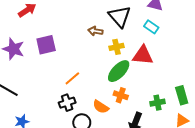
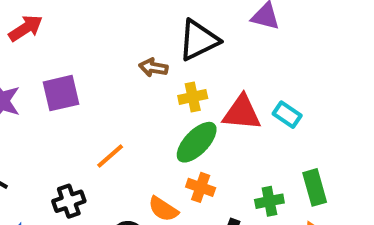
black triangle: (120, 16) -> (199, 40), turned 45
cyan rectangle: (151, 27) -> (287, 115), moved
black cross: (67, 103) -> (69, 201), moved

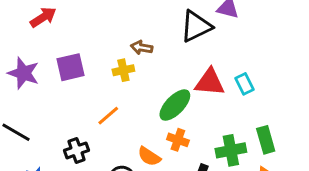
black triangle: (199, 40) -> (196, 26), moved
yellow cross: (193, 97) -> (123, 70), moved
cyan rectangle: (287, 115) -> (245, 84), turned 30
green cross: (269, 201) -> (231, 150), size x1.4

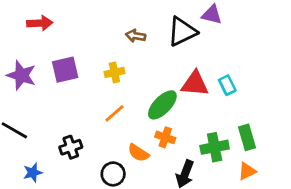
red arrow: (43, 17) -> (40, 23), turned 30
brown arrow: (142, 47) -> (136, 36), moved
orange line: (108, 116) -> (114, 113), moved

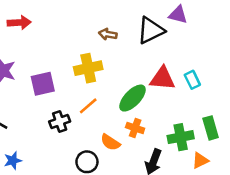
purple square: (65, 70) -> (43, 84), moved
yellow cross: (114, 72) -> (88, 68), size x1.5
black cross: (71, 147) -> (60, 121), moved
orange triangle: (247, 171) -> (200, 161), moved

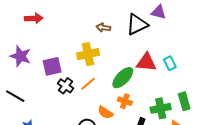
black cross: (60, 121) -> (65, 86), moved, turned -35

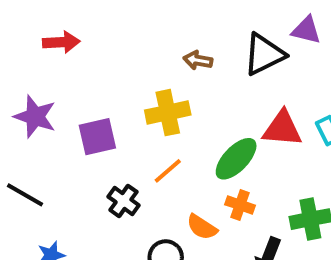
black cross: (65, 86) -> (123, 201), moved

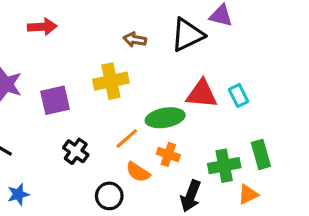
red arrow: (61, 42) -> (42, 27), moved
green ellipse: (236, 159) -> (165, 118), turned 36
orange line: (168, 171) -> (127, 139), moved

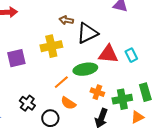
black triangle: (187, 35) -> (87, 33), moved
black cross: (76, 151) -> (27, 103), moved
orange cross: (168, 154) -> (97, 92), moved

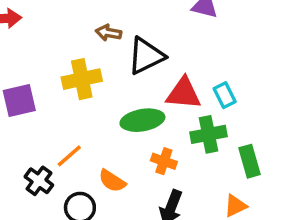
orange line: (61, 82) -> (69, 156), moved
green cross: (122, 99) -> (208, 134), moved

